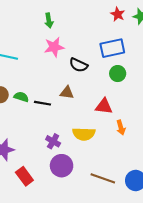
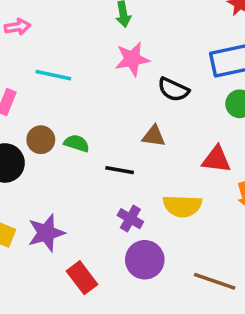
black line: (42, 103) -> (120, 170), moved

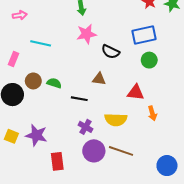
purple star: (46, 233) -> (36, 135), turned 30
red rectangle: (82, 278) -> (57, 161), turned 30
brown line: (215, 281) -> (121, 151), moved

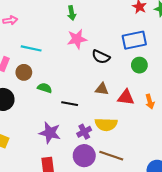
brown triangle: (99, 79) -> (102, 89), moved
brown circle: (33, 81) -> (24, 72), moved
orange arrow: (152, 113) -> (150, 102), moved
purple cross: (85, 127) -> (84, 132), moved, turned 32
purple star: (36, 135) -> (50, 133), moved

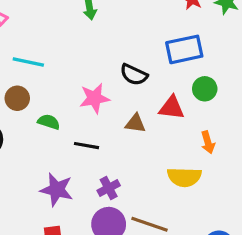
pink star: (77, 39) -> (94, 98), moved
green circle: (139, 65) -> (205, 89), moved
red triangle: (126, 97) -> (172, 108), moved
yellow semicircle: (106, 124) -> (184, 177), moved

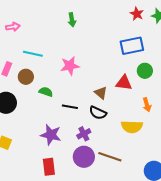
black semicircle: (134, 75) -> (98, 113), moved
pink star: (94, 98) -> (70, 66), moved
brown triangle: (135, 123) -> (101, 93), turned 32

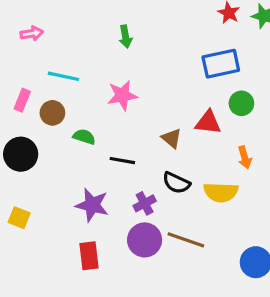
green arrow: (72, 20) -> (125, 37), moved
black semicircle: (98, 113) -> (176, 183), moved

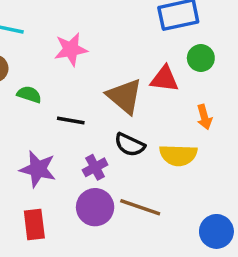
brown triangle: (172, 138) -> (125, 96), size x1.6

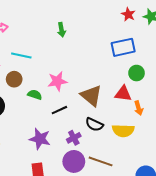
pink star: (71, 49) -> (57, 81), moved
red triangle: (164, 79) -> (123, 94), moved
black line: (71, 120) -> (59, 110), turned -35

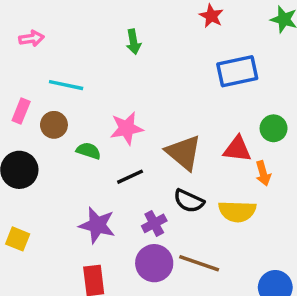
red star: (128, 14) -> (211, 16), moved
green circle: (137, 73) -> (274, 128), moved

